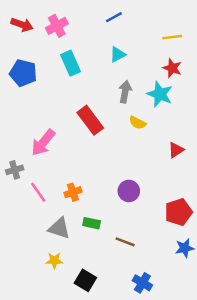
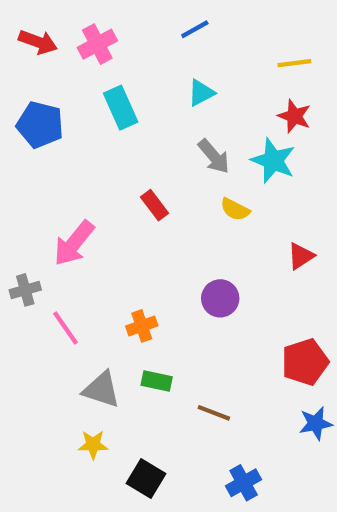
gray arrow: (125, 92) -> (214, 156), turned 130
red rectangle: (90, 120) -> (155, 205), size x0.6
purple circle: (129, 191) -> (220, 298), moved
orange cross: (73, 192) -> (142, 326), moved
blue cross: (142, 283) -> (244, 483), turned 30

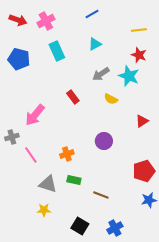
gray arrow: (214, 156) -> (101, 74), turned 96
black square: (146, 479) -> (80, 226), moved

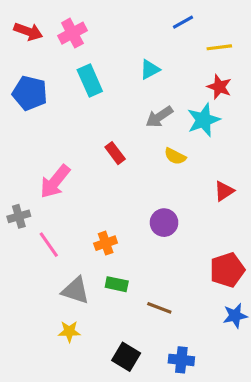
blue line: (92, 14) -> (183, 22), moved
cyan star: (129, 76) -> (203, 120), turned 30
blue cross: (115, 228) -> (181, 360), turned 35

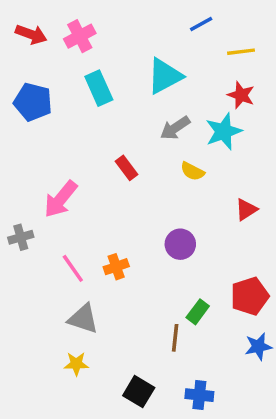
cyan triangle: (150, 69) -> (165, 76), size x1.6
pink line: (49, 245) -> (73, 268), moved
green rectangle: (117, 284) -> (198, 312), moved, turned -65
brown line: (159, 308) -> (175, 338), turned 75

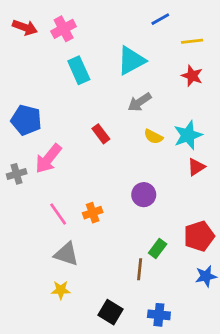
blue pentagon: (33, 102) -> (26, 120), moved
cyan star: (224, 131) -> (188, 135), moved
gray cross: (21, 237) -> (17, 174), moved

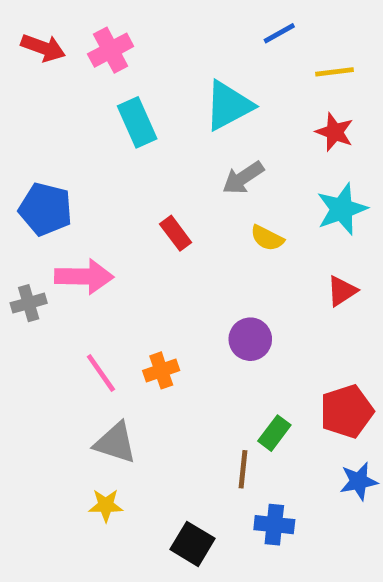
cyan star: (188, 135) -> (342, 209), moved
pink arrow: (48, 159) -> (84, 277), turned -128
blue cross: (159, 315) -> (274, 525), moved

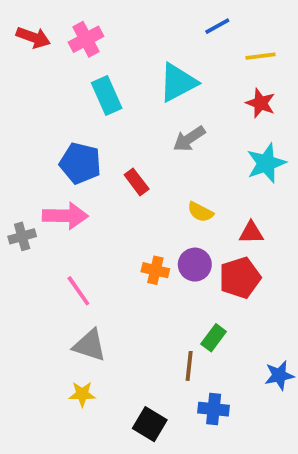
blue pentagon: (46, 209) -> (80, 163), moved
yellow semicircle: (267, 238) -> (200, 212), moved
red triangle: (342, 291) -> (251, 233), moved, turned 32
orange cross: (161, 370) -> (155, 270), moved, turned 32
red pentagon: (347, 411) -> (240, 278), moved

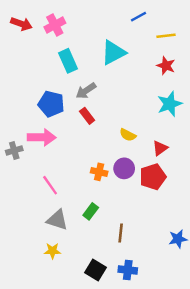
gray arrow: (189, 139) -> (86, 91), moved
red triangle: (251, 233) -> (160, 148), turned -35
green rectangle: (214, 338) -> (91, 211), moved
blue cross: (214, 409) -> (128, 270), moved

